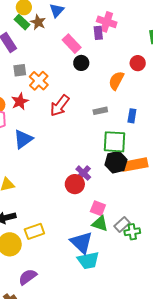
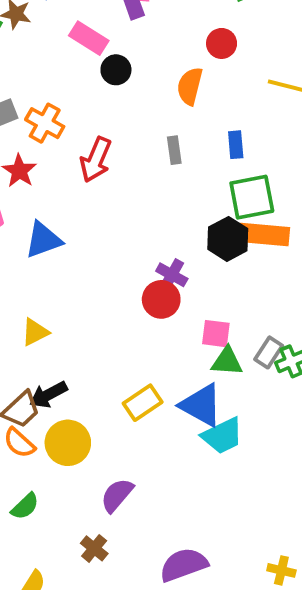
gray rectangle: (100, 111) -> (174, 150), turned -72
blue triangle: (23, 139) -> (43, 240), turned 30
green square: (115, 142) -> (252, 197), moved
orange rectangle: (135, 165) -> (264, 234), turned 30
yellow rectangle: (34, 231) -> (143, 403), moved

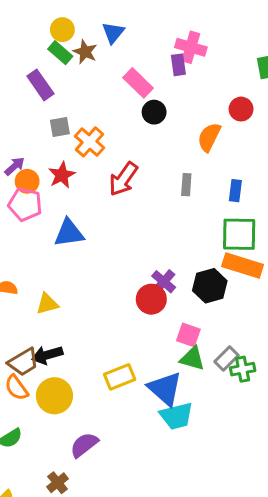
black hexagon: (228, 239) -> (210, 286), moved

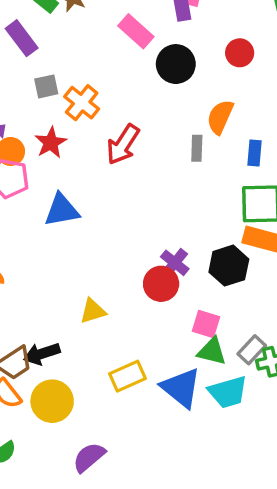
red circle: (241, 109) -> (240, 53), moved
black circle: (154, 112) -> (176, 64), moved, size x1.4
orange semicircle: (209, 137) -> (220, 117), moved
yellow triangle: (47, 304) -> (93, 311), moved
cyan trapezoid: (176, 416) -> (228, 392), moved

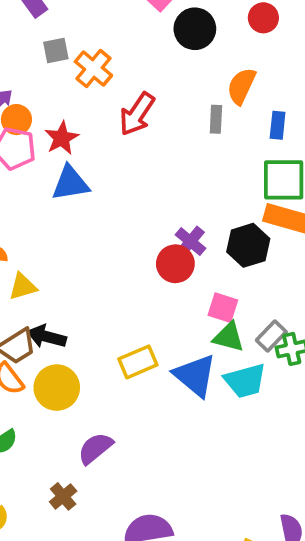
red star: (51, 143) -> (62, 138), moved
yellow triangle: (93, 311) -> (23, 287), moved
black arrow: (42, 354) -> (47, 337), turned 32

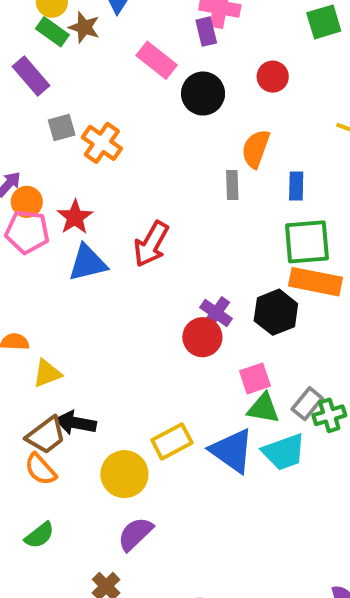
red arrow: (137, 114) -> (151, 244), moved
pink square: (223, 308) -> (255, 378), turned -32
yellow circle: (57, 388) -> (124, 474), moved

